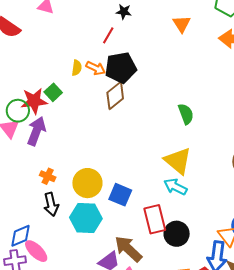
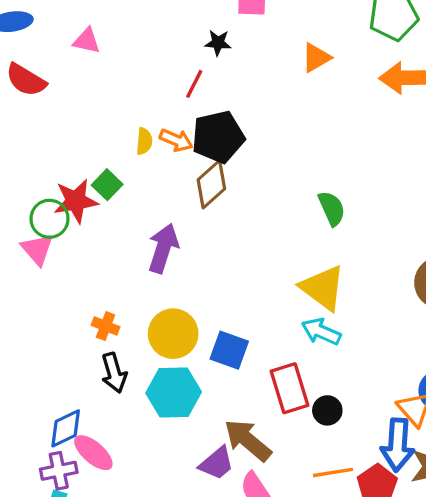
orange triangle: (182, 24) -> (316, 58), turned 36
purple arrow: (36, 131) -> (163, 248), moved
black circle: (177, 234) -> (327, 410), size x0.7

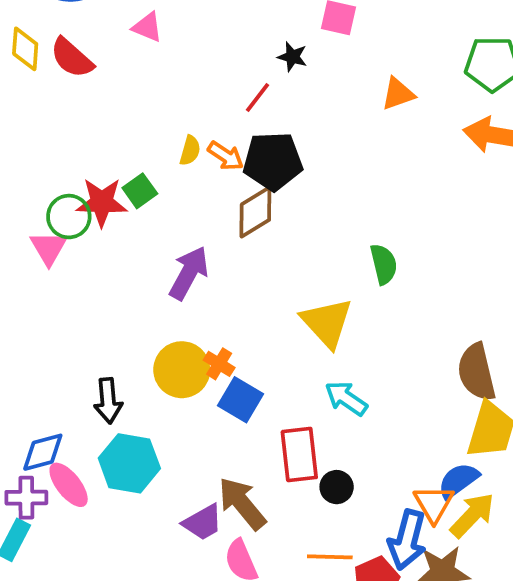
yellow triangle: (323, 288) -> (327, 323), moved
orange cross: (106, 326) -> (219, 364), moved
cyan hexagon: (174, 392) -> (129, 463), moved

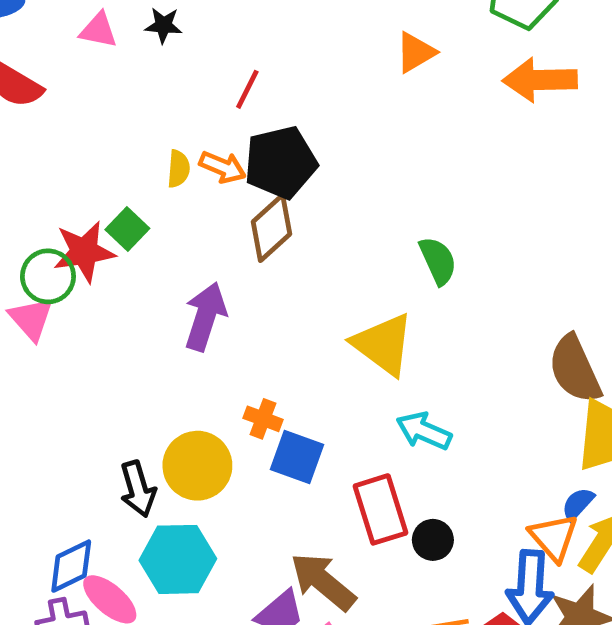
black star: (292, 57) -> (163, 25), moved
yellow circle: (182, 370) -> (197, 466), moved
blue semicircle: (458, 481) -> (578, 504), size x0.7

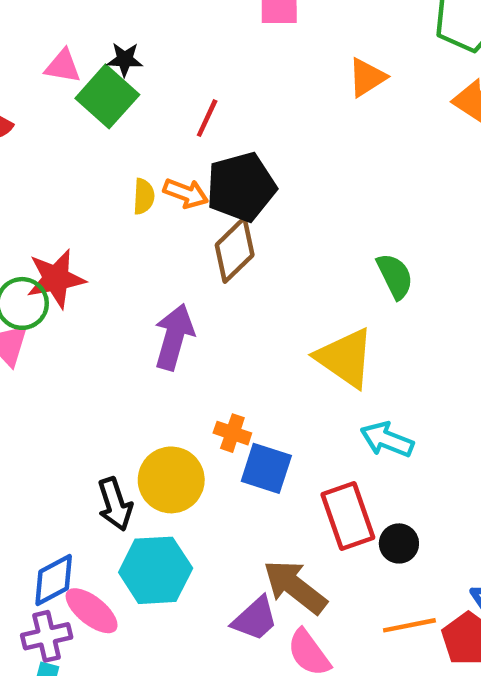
green square: (127, 229) -> (107, 96), moved, size x1.5

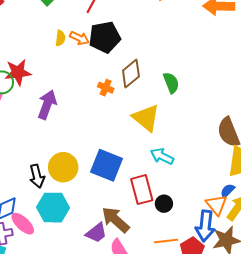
brown diamond: (235, 250) -> (131, 74), moved
purple arrow: (174, 337) -> (47, 105), moved
orange cross: (232, 433) -> (106, 88), moved
blue square: (266, 468) -> (107, 165), size x1.4

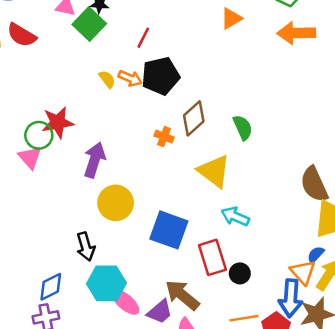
yellow semicircle: (60, 38) -> (107, 79), turned -42
yellow circle: (63, 167) -> (116, 203), moved
pink ellipse: (23, 224) -> (125, 302), moved

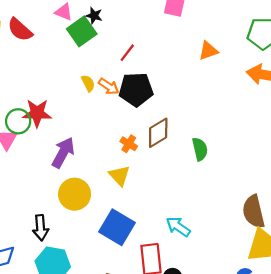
yellow triangle: (214, 171) -> (119, 176), moved, size x0.7

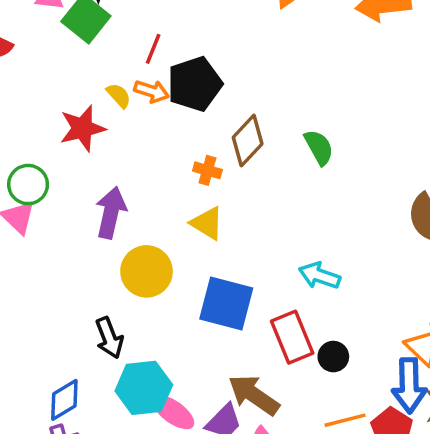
red line: (127, 53) -> (153, 49), moved
red star: (37, 113) -> (82, 128), moved

